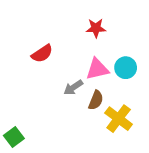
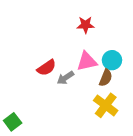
red semicircle: (42, 54) -> (47, 68), moved
brown semicircle: (96, 100) -> (106, 78), moved

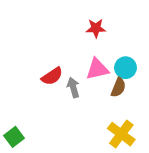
gray arrow: (65, 78) -> (73, 87), turned 108
yellow cross: (106, 105) -> (121, 134), moved

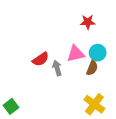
red star: (96, 28) -> (88, 22), moved

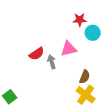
cyan circle: (98, 53) -> (93, 33), moved
brown semicircle: (92, 68) -> (85, 77), moved

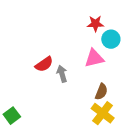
pink triangle: (69, 49) -> (94, 58), moved

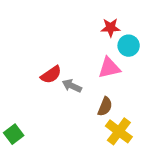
gray arrow: (62, 74) -> (72, 86), turned -49
brown semicircle: (101, 92) -> (105, 107), moved

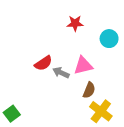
red star: (111, 28) -> (75, 23), moved
pink triangle: (109, 68) -> (83, 66), moved

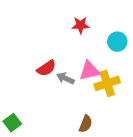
brown semicircle: (89, 90) -> (86, 124), moved
yellow cross: (101, 111) -> (107, 83), moved, turned 35

